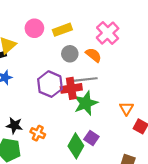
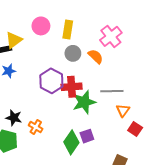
yellow rectangle: (62, 30) -> (68, 30), turned -66
gray line: (86, 79) -> (112, 91), moved
purple square: (91, 138) -> (87, 136), turned 32

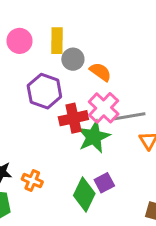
pink cross: (111, 36) -> (104, 108), moved
gray circle: (73, 53) -> (73, 59), moved
purple hexagon: (51, 81) -> (44, 91), moved

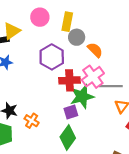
purple square: (104, 183) -> (71, 112), moved

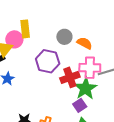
pink circle: (40, 17) -> (14, 39), moved
yellow rectangle: (67, 22) -> (25, 29), moved
pink cross: (93, 77) -> (90, 68), turned -35

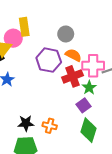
orange semicircle: (85, 43) -> (73, 55), moved
green star: (86, 88) -> (89, 88), size x0.6

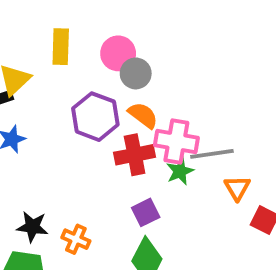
pink circle: (13, 38) -> (118, 53), moved
green star: (89, 88) -> (180, 171), moved

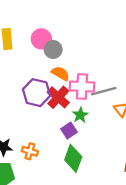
purple hexagon: (95, 117) -> (37, 93), moved
red cross: (135, 155) -> (58, 97), turned -30
green star: (180, 171) -> (80, 115), moved

